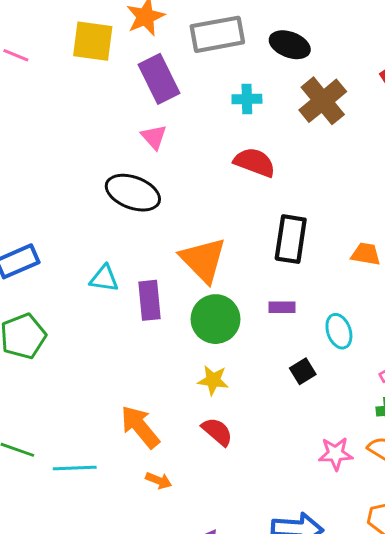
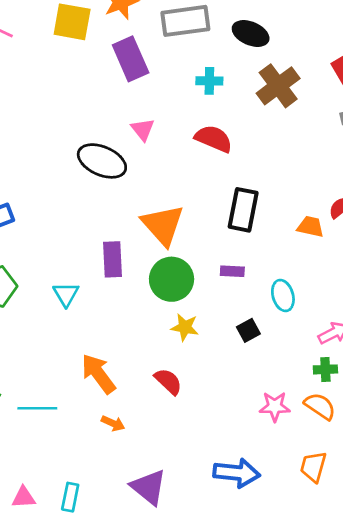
pink triangle: (154, 137) -> (143, 129), moved
cyan triangle: (104, 278) -> (66, 294), moved, turned 48
yellow star: (213, 380) -> (185, 327), moved

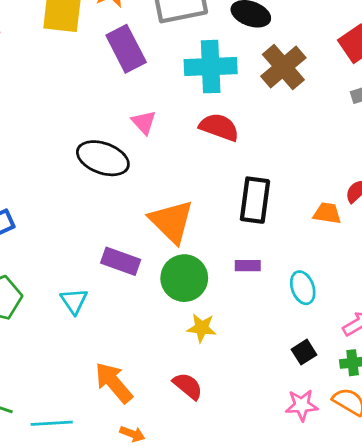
cyan cross: (209, 81) -> (211, 67), size x1.8
purple rectangle: (112, 259) -> (121, 261), turned -64
black square: (248, 330) -> (304, 352), moved

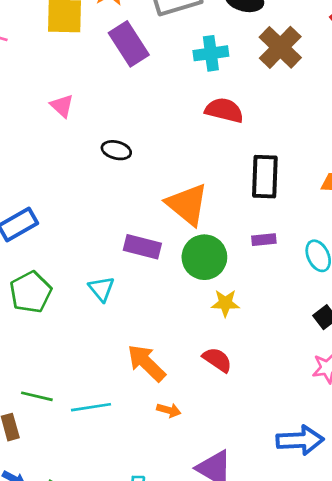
cyan cross: (211, 67) -> (211, 53), size x0.7
pink triangle: (144, 122) -> (62, 106), moved
black ellipse: (103, 158) -> (116, 150), size x0.6

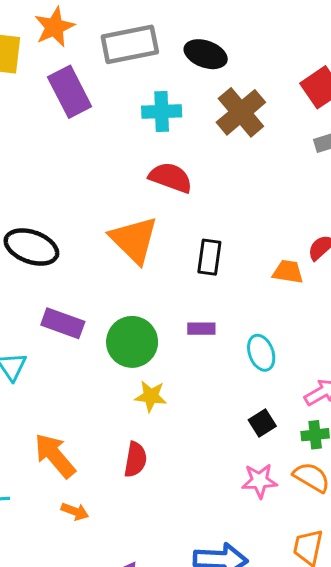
black ellipse: (116, 150) -> (31, 247), moved, size x1.6
black rectangle: (265, 177) -> (209, 257), size x0.7
orange triangle: (187, 204) -> (134, 240), moved
red semicircle: (217, 360) -> (135, 460), turned 60

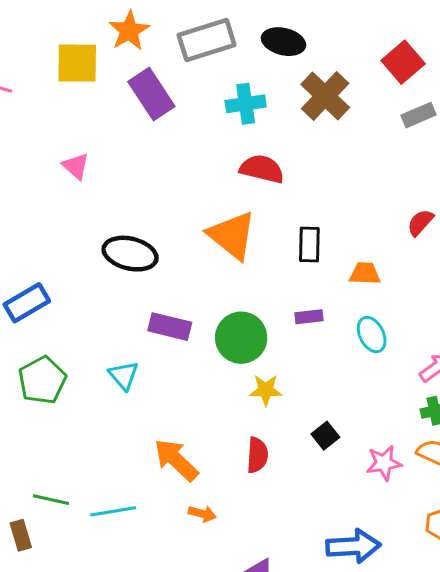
orange trapezoid: (288, 272) -> (365, 273), moved
black square: (262, 423) -> (325, 436), moved

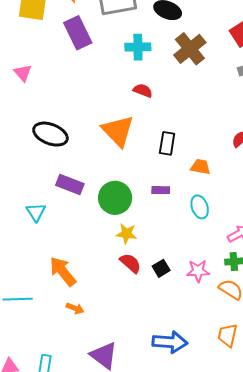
red semicircle: (262, 169) -> (143, 91), size x0.7
red semicircle: (257, 455) -> (130, 263), moved, turned -60
pink star: (384, 463) -> (198, 271), moved

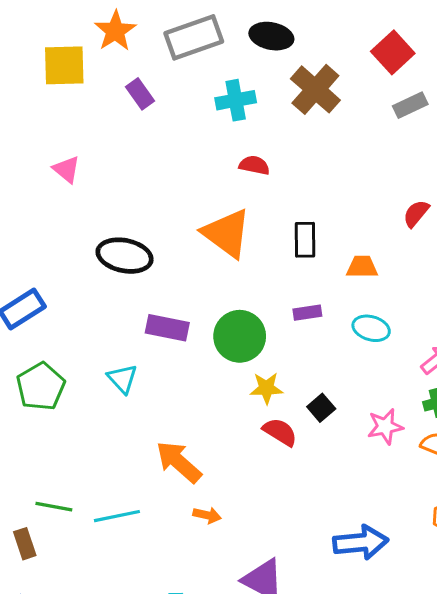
purple rectangle: (78, 33) -> (140, 94), size x0.6
cyan ellipse: (200, 207) -> (371, 328), turned -45
black square: (161, 268) -> (321, 408), moved

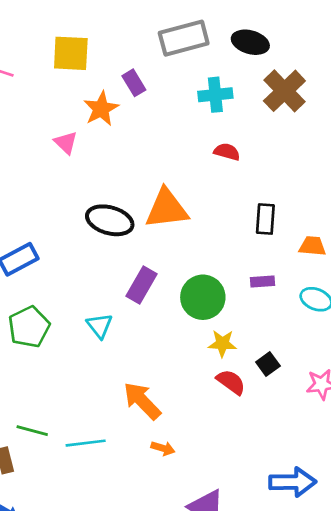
orange star: (115, 31) -> (101, 109), moved
orange triangle: (227, 233) -> (167, 209), moved, turned -48
purple rectangle: (167, 328) -> (141, 285), turned -76

